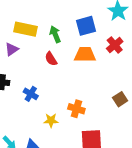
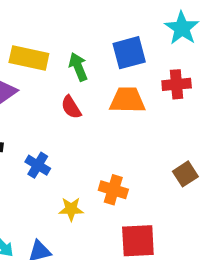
red cross: (115, 45) -> (177, 84), turned 35

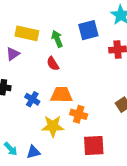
orange trapezoid: (127, 100) -> (61, 95), moved
yellow star: (71, 209) -> (53, 126), size x1.5

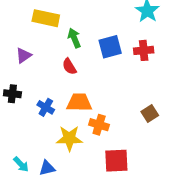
blue square: (88, 30) -> (110, 47), moved
yellow rectangle: (27, 33) -> (46, 18), moved

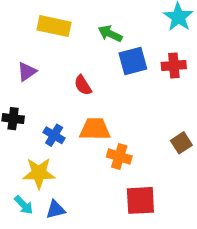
green arrow: (74, 38) -> (110, 34), moved, turned -42
yellow star: (69, 138) -> (39, 173), moved

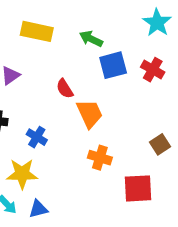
red cross: (174, 66) -> (153, 70), turned 35
orange trapezoid: (95, 129) -> (90, 114), moved, turned 64
red square: (140, 200) -> (138, 188), moved

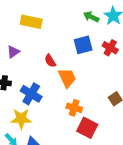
green arrow: (91, 39) -> (91, 17), moved
blue cross: (37, 137) -> (31, 94), size x1.5
red square: (138, 188) -> (87, 128), moved, turned 30

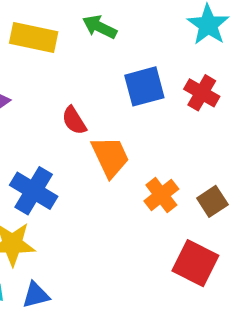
green arrow: (91, 17) -> (100, 27), moved
orange cross: (74, 108) -> (161, 195), moved, turned 35
red square: (87, 128) -> (195, 263), moved

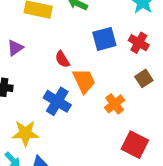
blue cross: (34, 191) -> (57, 101), moved
brown square: (212, 201) -> (144, 78), moved

